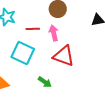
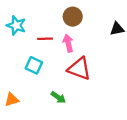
cyan square: (23, 53) -> (34, 65), size x0.7

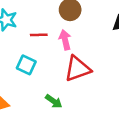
red triangle: (79, 69) -> (78, 69), turned -40

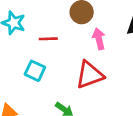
pink arrow: (65, 40) -> (99, 39), moved

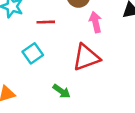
cyan square: (35, 71) -> (33, 53), turned 30

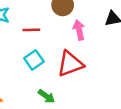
cyan square: (33, 53) -> (34, 60), moved

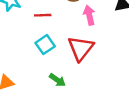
red triangle: (70, 64) -> (81, 48), turned -32

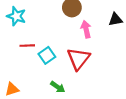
red line: (43, 15) -> (27, 46), moved

